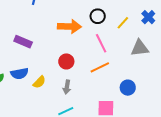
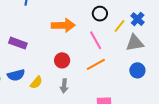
black circle: (98, 16) -> (100, 14), moved
blue cross: (148, 17) -> (138, 19), moved
yellow line: (123, 23) -> (120, 26), moved
blue circle: (128, 88) -> (137, 70), moved

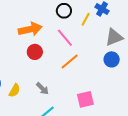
gray triangle: (135, 43) -> (114, 37), moved
red circle: (62, 60) -> (35, 52), moved
gray arrow: (64, 86) -> (42, 88), turned -40

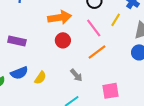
yellow line: (86, 19) -> (116, 20), moved
gray arrow: (42, 88) -> (76, 75), moved

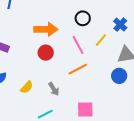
yellow semicircle: (40, 78) -> (27, 87), moved

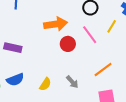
red circle: (46, 53) -> (68, 44), moved
orange line: (78, 69) -> (103, 70), moved

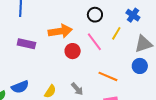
purple rectangle: (13, 48) -> (26, 44), moved
orange line: (103, 70) -> (108, 76), turned 60

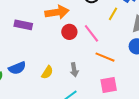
pink line: (94, 42) -> (91, 33), moved
gray arrow: (77, 89) -> (74, 70), turned 32

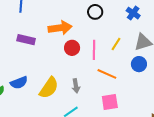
yellow line: (113, 14) -> (116, 44), moved
pink line: (91, 33) -> (94, 50), turned 36
yellow semicircle: (47, 72) -> (49, 88), size x1.6

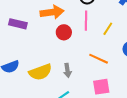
pink line: (94, 50) -> (86, 21), moved
yellow semicircle: (49, 88) -> (40, 72), turned 35

